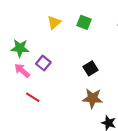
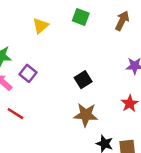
green square: (84, 22) -> (81, 17), moved

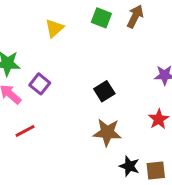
brown arrow: (122, 21) -> (135, 16), moved
red line: (15, 114) -> (25, 131), turned -60

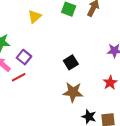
red line: (25, 131) -> (19, 77), moved

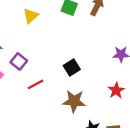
red line: (19, 77) -> (36, 84), moved

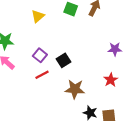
purple square: (19, 62) -> (40, 55), moved
black square: (72, 68) -> (64, 60), moved

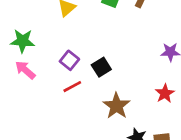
brown star: (75, 89) -> (116, 106), turned 30

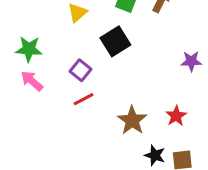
black square: (101, 67) -> (115, 41), moved, size x1.4
red star: (165, 93) -> (176, 116), moved

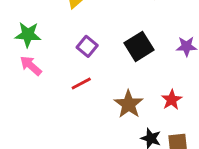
black square: (115, 41) -> (139, 46), moved
purple square: (80, 70) -> (87, 46), moved

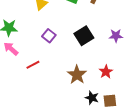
red line: (81, 83) -> (33, 65), moved

